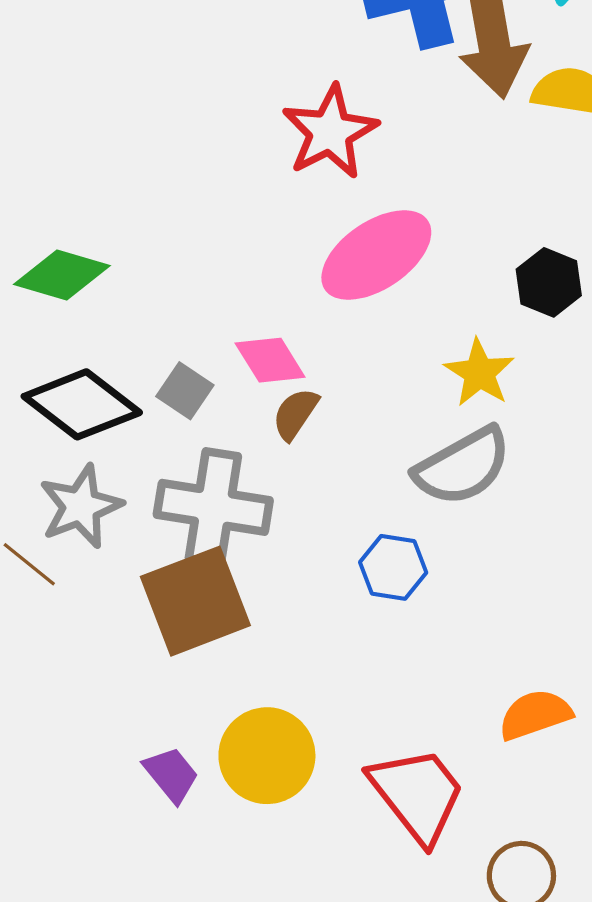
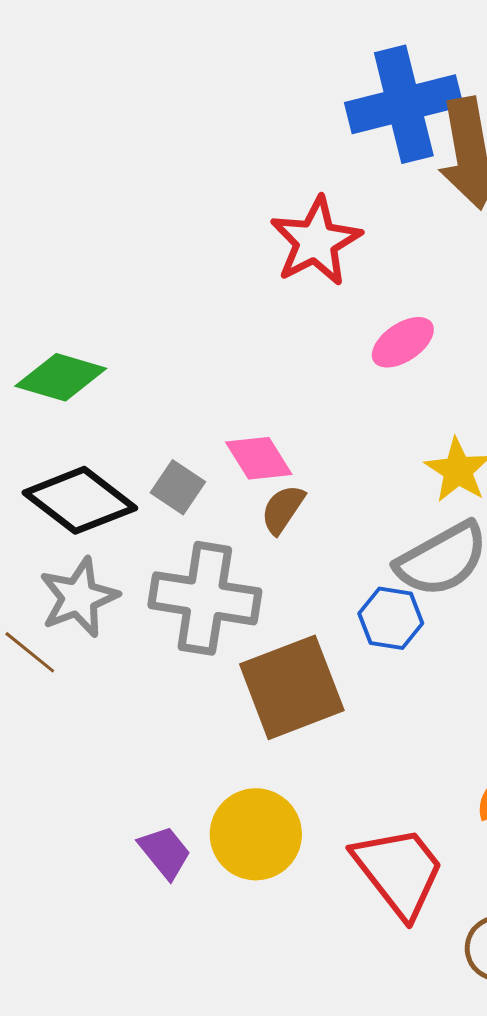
pink ellipse: (376, 255) -> (403, 342), moved, size x0.6
blue hexagon: (393, 567) -> (391, 618), moved
brown square: (195, 601) -> (292, 687), moved

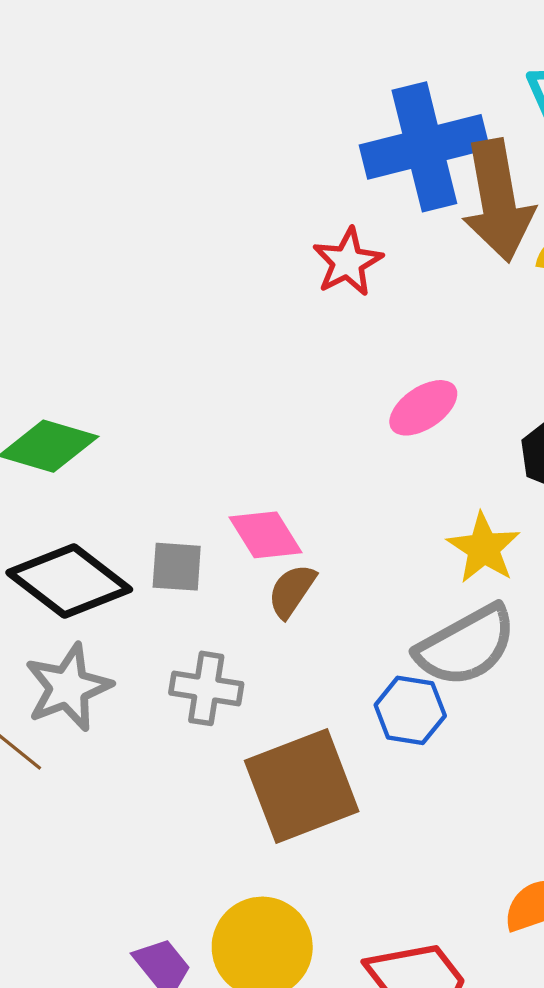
red star: (316, 241) -> (348, 262), moved, size x0.7
gray square: (178, 487) -> (177, 567), turned -30
gray cross: (205, 598) -> (206, 688), size x0.6

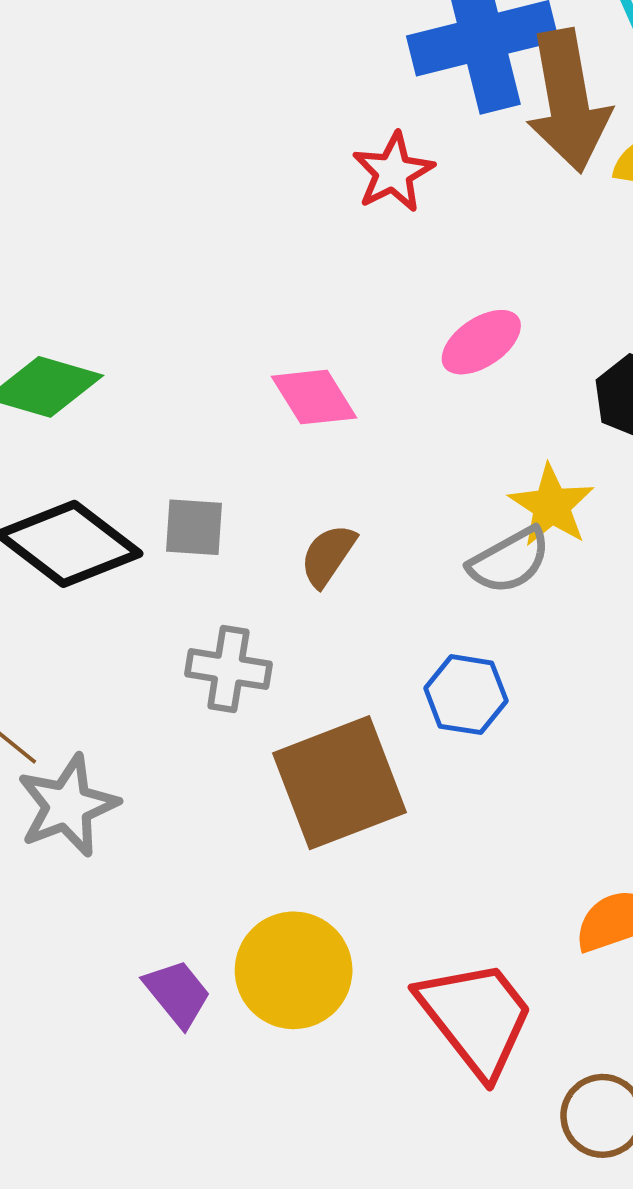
pink diamond: (265, 535) -> (314, 397), moved
gray semicircle: (466, 646) -> (509, 560), moved, size x0.7
gray star: (68, 687) -> (68, 806), moved

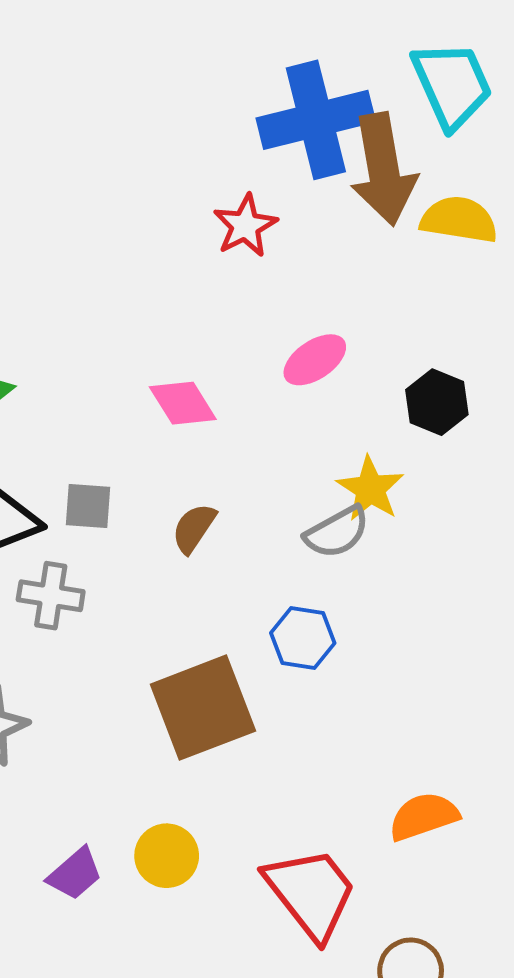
gray cross: (228, 669) -> (51, 596), moved
yellow circle: (294, 970) -> (167, 856), size x0.7
purple trapezoid: (177, 993) -> (75, 874), turned 88

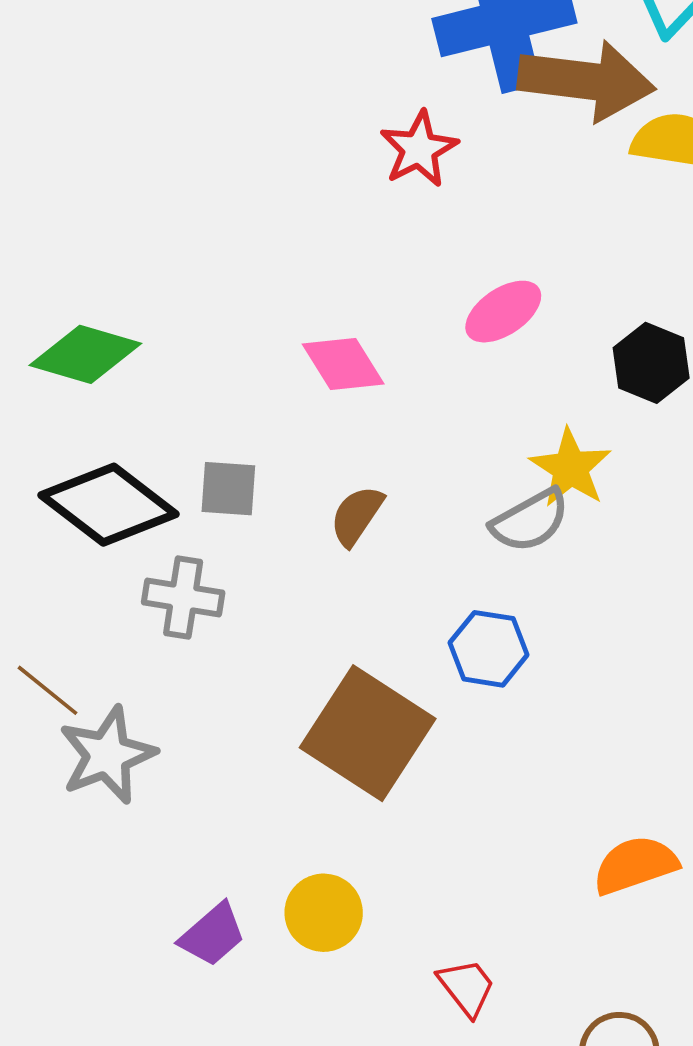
brown arrow: (383, 169) -> (586, 81), turned -73
brown square: (203, 708) -> (368, 733), turned -36
red trapezoid: (311, 893) -> (467, 987), moved, size x0.5

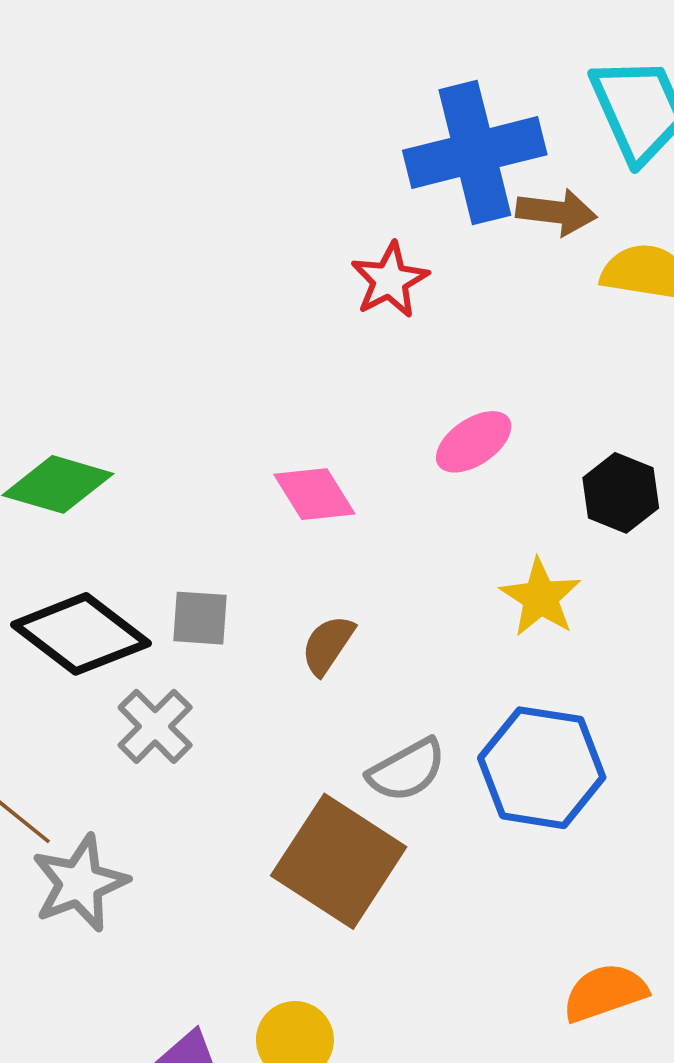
brown arrow: (586, 81) -> (556, 212), size x0.6
gray semicircle: (530, 520) -> (407, 770), moved
gray cross: (183, 597) -> (155, 726), turned 36
blue hexagon: (489, 649) -> (542, 768), moved, size x1.6

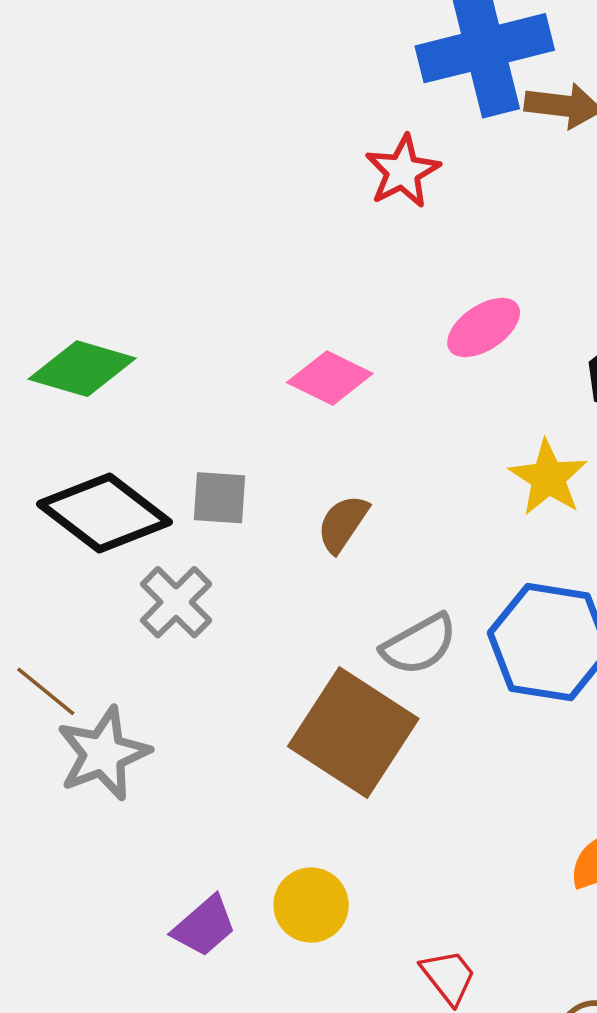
pink diamond: (314, 494) -> (330, 378), turned -32

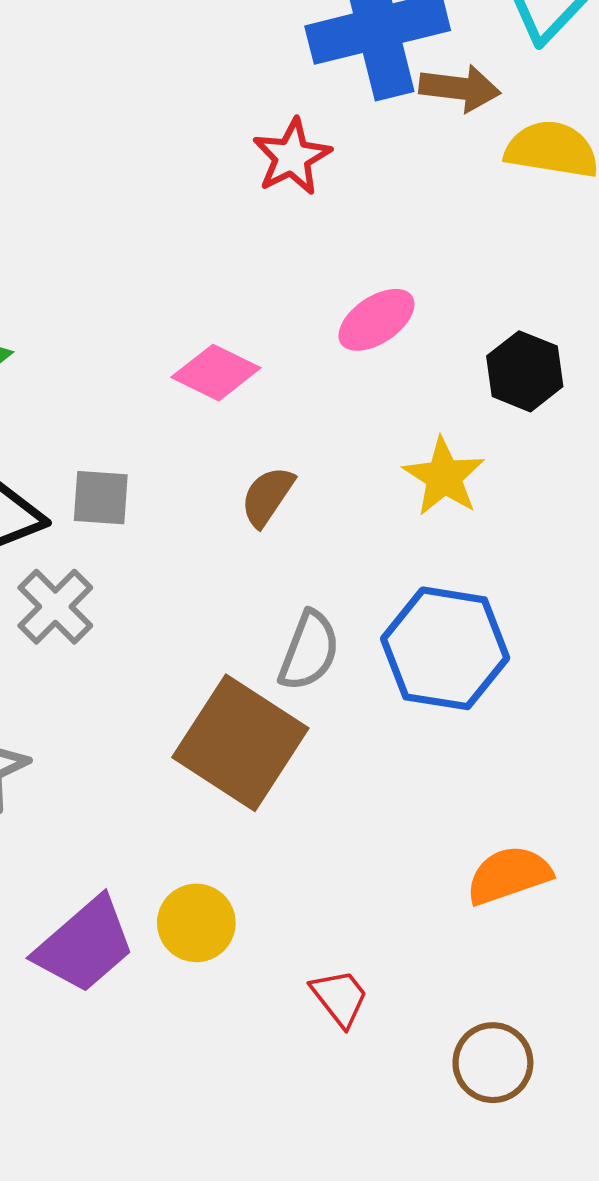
brown semicircle: (343, 524) -> (267, 496), moved
gray semicircle: (419, 644) -> (309, 651), turned -40
purple trapezoid: (204, 926) -> (85, 945), size x1.5

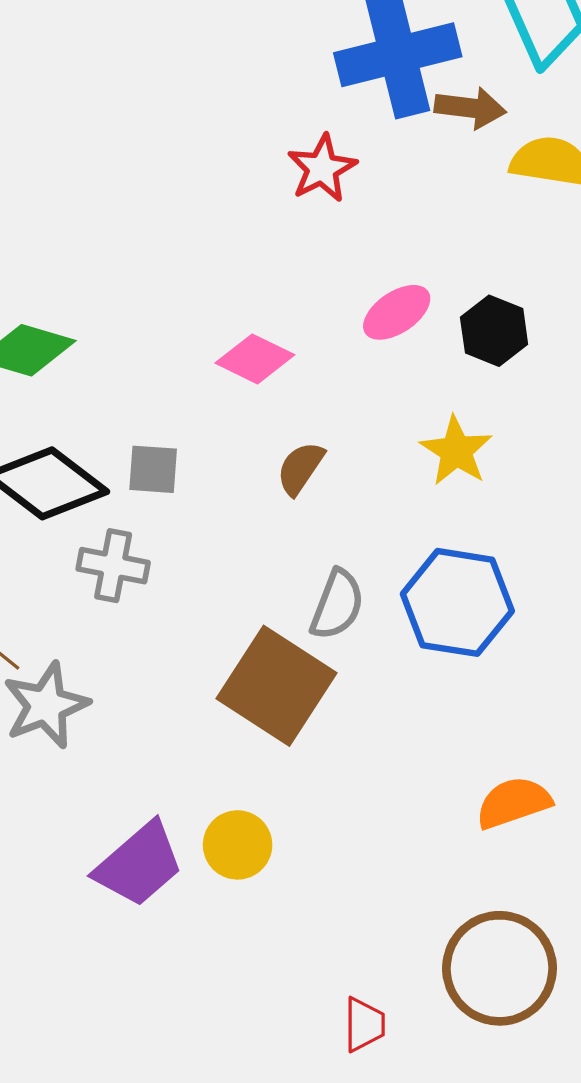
black hexagon: (525, 371) -> (494, 331), moved
gray cross: (55, 607) -> (113, 566), turned -34
red trapezoid: (340, 998) -> (364, 1025), moved, turned 38
brown circle: (493, 1063) -> (500, 968), size x1.6

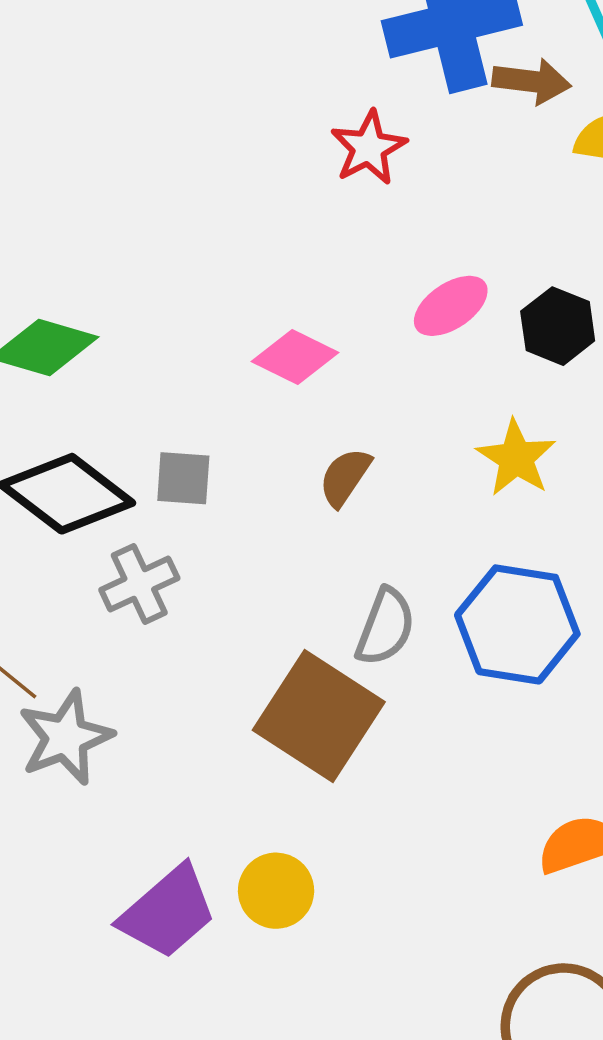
gray cross: (113, 566) -> (139, 584), turned -36

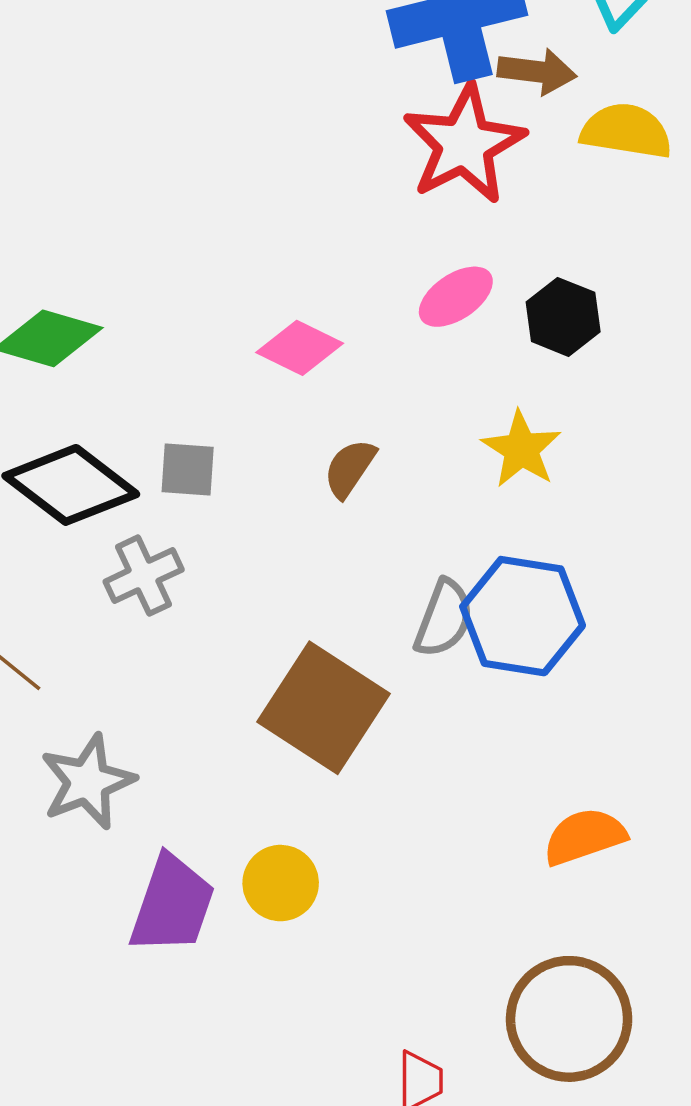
red star: (369, 148) -> (464, 144), moved, size x1.6
gray semicircle: (385, 627) -> (444, 618), moved
gray star: (66, 737) -> (88, 782), moved
purple trapezoid: (168, 912) -> (172, 904), turned -30

